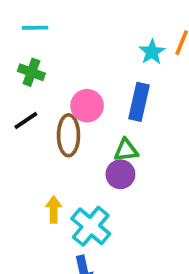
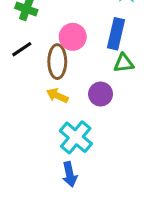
green triangle: (126, 150) -> (124, 63), moved
yellow arrow: (54, 210) -> (57, 96), moved, turned -65

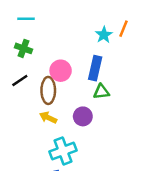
cyan cross: (76, 137) -> (63, 151), turned 30

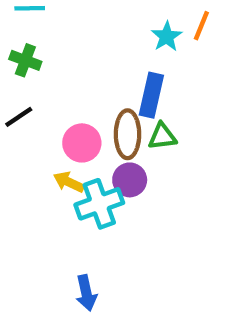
pink circle: (61, 71) -> (82, 143), moved
brown ellipse: (48, 90) -> (127, 134), moved
cyan cross: (63, 151) -> (99, 204), moved

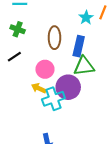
brown ellipse: (127, 134) -> (54, 38), moved
green triangle: (162, 136) -> (84, 66), size x1.5
purple circle: (130, 180) -> (68, 87), size x1.5

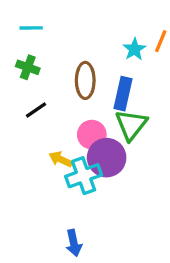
black line: (14, 57) -> (36, 110), moved
green triangle: (84, 66) -> (131, 125), turned -45
pink circle: (45, 69) -> (92, 135), moved

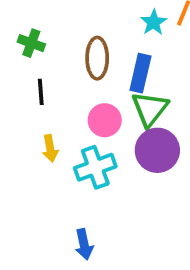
black line: (36, 110) -> (41, 92), turned -60
purple circle: (107, 158) -> (157, 150), moved
yellow arrow: (61, 159) -> (50, 148), moved, turned -125

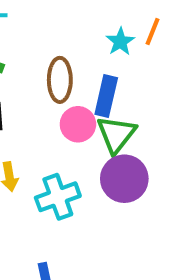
pink circle: (105, 120) -> (78, 124), moved

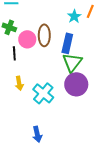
pink circle: (78, 124) -> (27, 39), moved
cyan cross: (58, 197) -> (43, 93), turned -30

